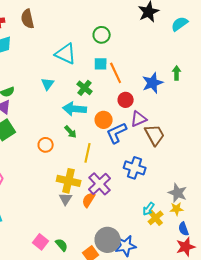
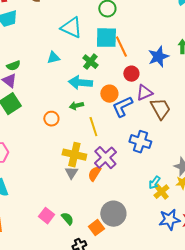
cyan square: (101, 64) -> (106, 38), size x1.6
cyan triangle: (48, 84) -> (53, 58), turned 40
green arrow: (71, 132) -> (76, 106), turned 120
yellow line: (88, 153) -> (93, 127), turned -30
blue star: (126, 246) -> (169, 220), moved

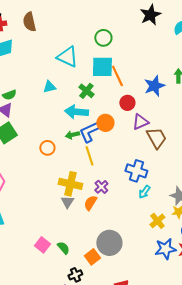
blue L-shape: (122, 107) -> (89, 132), moved
purple cross: (105, 158) -> (101, 187), size x0.6
cyan arrow: (154, 183) -> (144, 192), moved

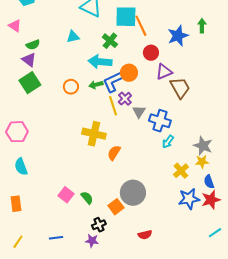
orange circle: (47, 148) -> (71, 87), moved
purple cross: (101, 187) -> (125, 99), moved
gray triangle: (67, 202) -> (139, 112), moved

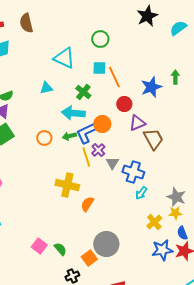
cyan square: (126, 17) -> (99, 68), size x0.6

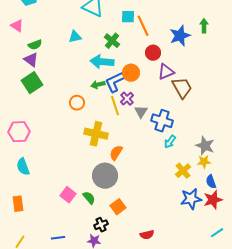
orange circle: (44, 138) -> (77, 103), moved
gray circle: (106, 244) -> (105, 176), moved

